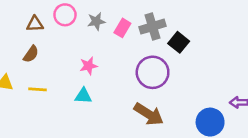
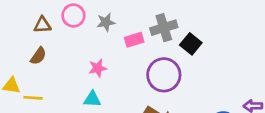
pink rectangle: (122, 28) -> (134, 40), moved, turned 42
yellow line: (38, 89) -> (33, 98), moved

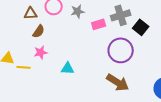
brown semicircle: (38, 56) -> (39, 31), moved
pink star: (98, 68) -> (41, 52), moved

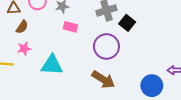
pink rectangle: (99, 24) -> (70, 27), moved, turned 32
cyan triangle: (68, 68) -> (52, 65), size x1.6

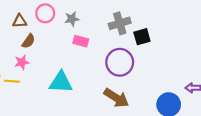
black square: (127, 23) -> (142, 37), turned 35
pink star: (24, 49) -> (22, 62), moved

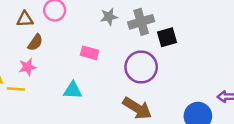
gray star: (72, 19) -> (109, 17), moved
pink rectangle: (81, 41) -> (89, 53), moved
cyan triangle: (61, 82) -> (73, 90), size x0.7

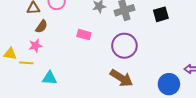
black square: (167, 37) -> (161, 14), moved
cyan triangle: (73, 90) -> (50, 78), moved

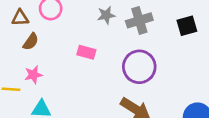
pink star: (35, 46) -> (33, 75), moved

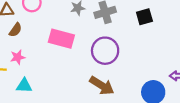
pink rectangle: (86, 52) -> (61, 39), size x1.6

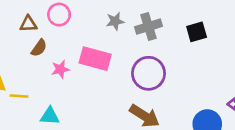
pink star: (18, 57) -> (60, 69), moved

